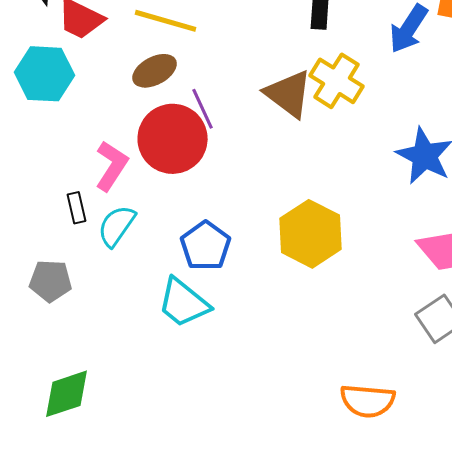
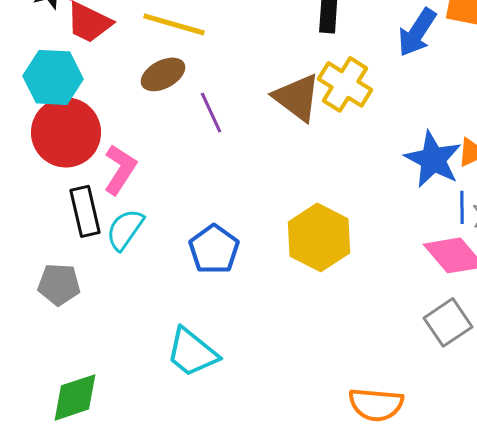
red circle: (173, 139) -> (66, 132), moved
black rectangle: (77, 208) -> (85, 211), size x1.6
cyan trapezoid: (184, 303) -> (192, 352), moved

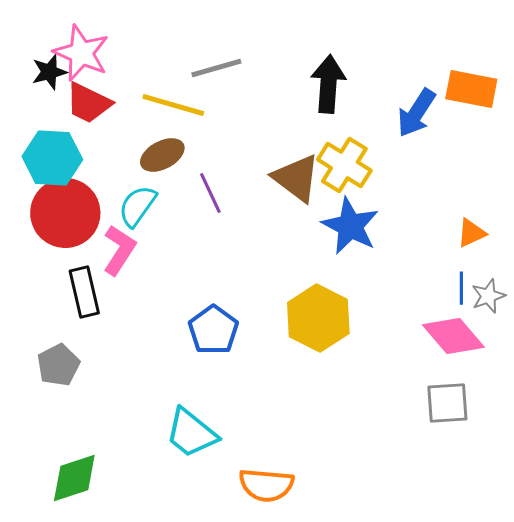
blue star: (433, 159) -> (350, 226), moved
cyan semicircle: (125, 229) -> (137, 206), moved
gray pentagon: (59, 284) -> (58, 365), turned -30
gray square: (448, 322) -> (447, 403), turned 30
orange semicircle: (376, 404) -> (266, 485), moved

